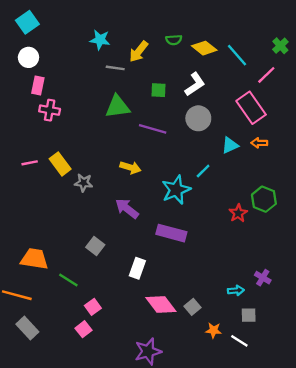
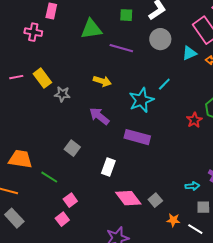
pink rectangle: (38, 86) -> (51, 11), moved
cyan triangle: (230, 145) -> (189, 53), moved

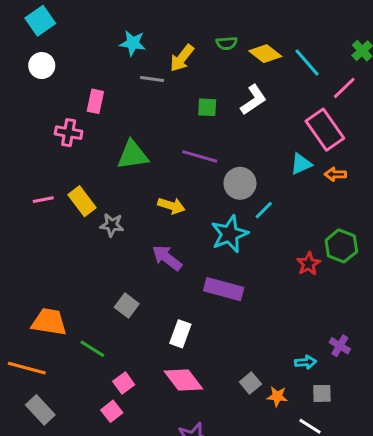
green triangle: (91, 29) -> (133, 155), moved
gray circle: (160, 39) -> (240, 183), moved
pink diamond: (128, 198) -> (183, 380), moved
orange star: (173, 220) -> (277, 396), moved

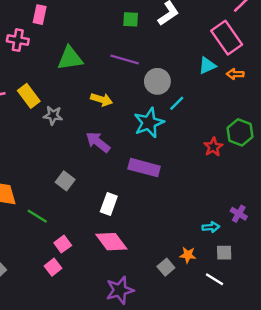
gray square: (250, 383) -> (166, 267), moved

